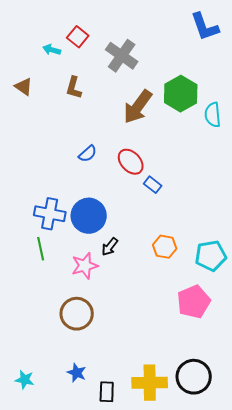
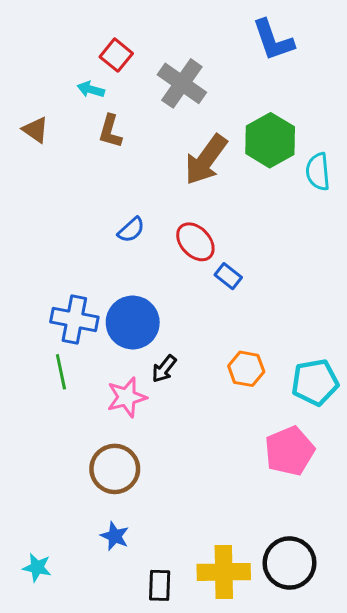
blue L-shape: (205, 27) -> (273, 40), moved
cyan arrow: (52, 50) -> (91, 89), moved
blue star: (77, 373) -> (115, 536), moved

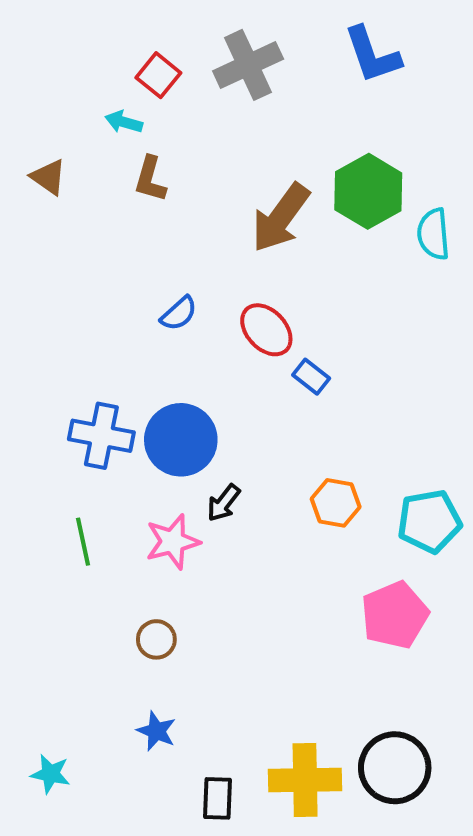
gray cross: (182, 83) -> (248, 65), moved, turned 30
green line: (61, 372) -> (83, 542), moved
brown circle: (115, 469) -> (156, 639), size x0.6

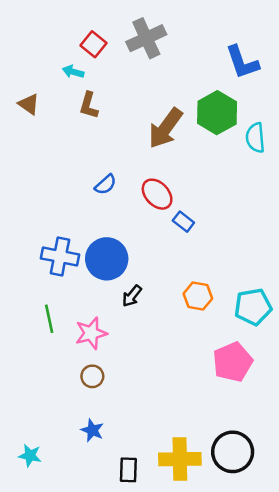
blue L-shape: (372, 55) -> (242, 62), moved
pink star: (173, 542) -> (91, 333), moved

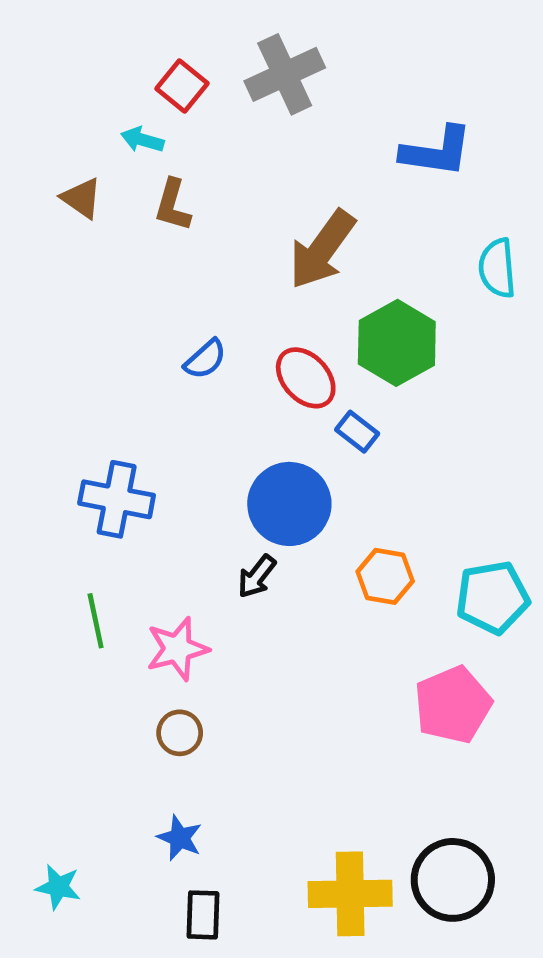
blue L-shape: (242, 62) -> (436, 151), moved, turned -63
brown triangle: (29, 104) -> (82, 198), moved
green hexagon: (217, 113) -> (397, 343), moved
blue circle: (107, 259) -> (289, 504), moved
black rectangle: (128, 470) -> (203, 915), moved

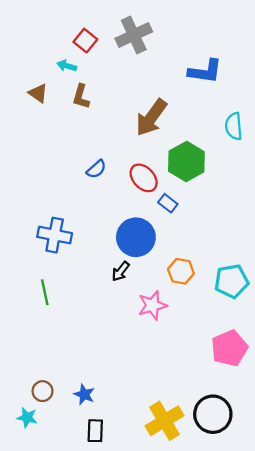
pink star: (177, 649) -> (152, 305), moved
pink pentagon: (453, 705) -> (229, 348), moved
brown circle: (180, 733) -> (43, 391), moved
yellow cross: (350, 894) -> (164, 421), turned -30

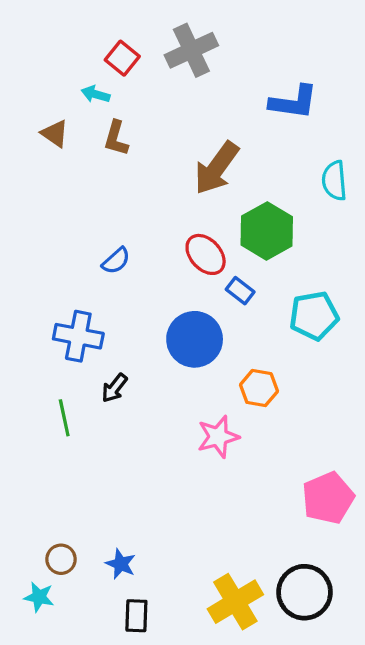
blue semicircle: (96, 169) -> (116, 261), moved
black arrow: (121, 271) -> (114, 388), moved
cyan pentagon: (232, 281) -> (314, 316), moved

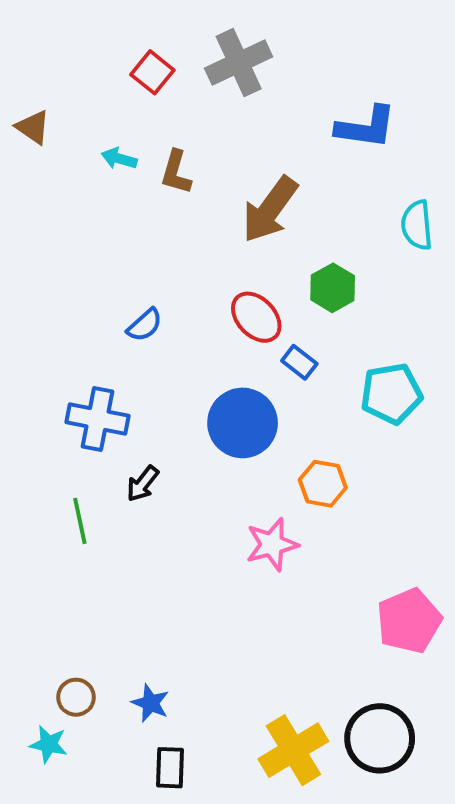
cyan arrow: (96, 94) -> (119, 159), moved
brown triangle: (55, 134) -> (33, 127), moved
brown L-shape: (116, 138) -> (176, 172), moved
green hexagon: (267, 231) -> (333, 288), size x0.7

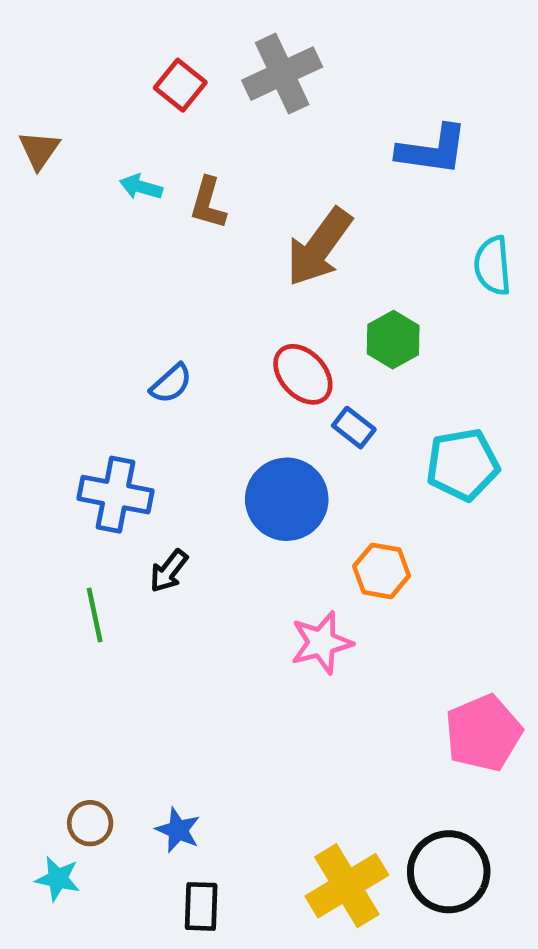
brown triangle: (33, 127) -> (39, 150), turned 30

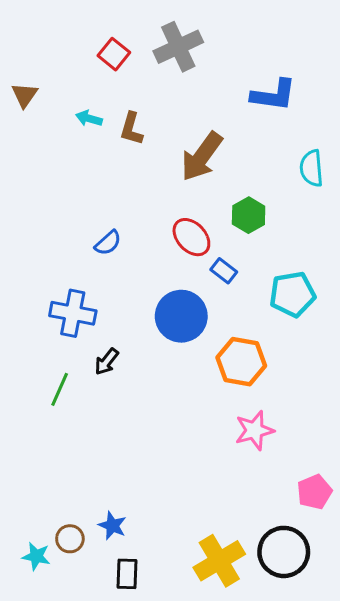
orange hexagon: (382, 571) -> (241, 362), size x1.4
green line: (95, 615) -> (60, 389), turned 36
pink star: (321, 643) -> (254, 430), moved
pink pentagon: (483, 733) -> (314, 492), moved, size x0.7
brown circle: (90, 823) -> (70, 539), moved

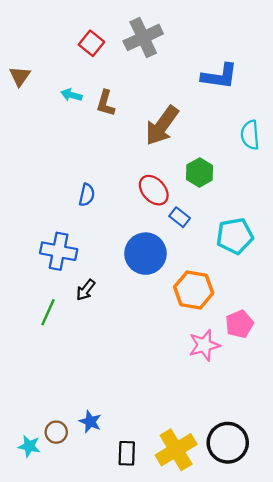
blue semicircle: (108, 243) -> (87, 195), turned -35
pink pentagon: (314, 492) -> (239, 324), moved
black rectangle: (127, 574) -> (127, 453), moved

